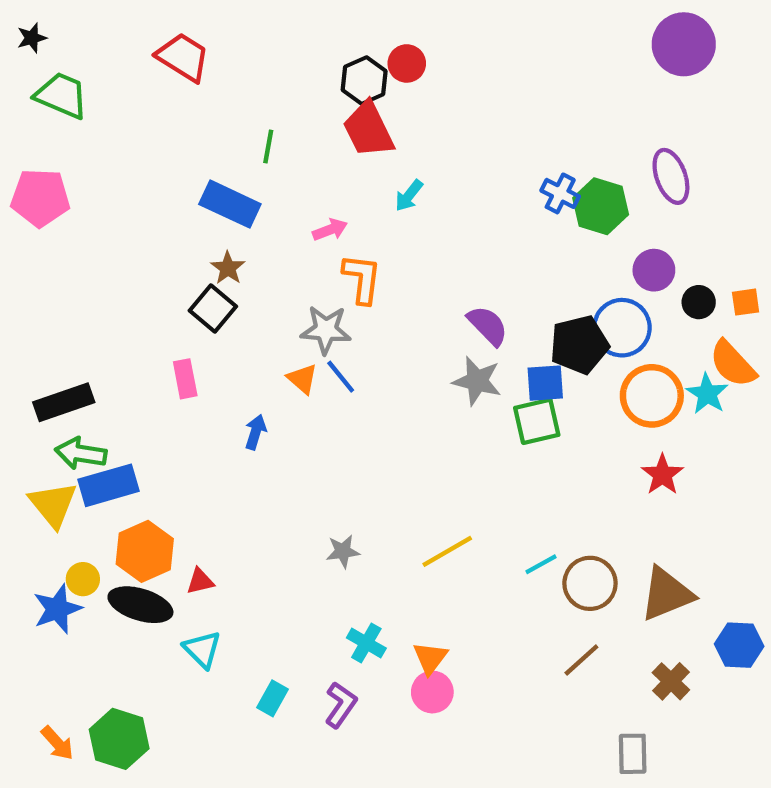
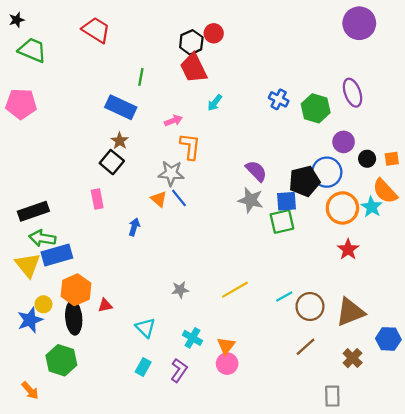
blue cross: (560, 193) -> (279, 99), moved
black ellipse: (140, 605) -> (74, 318), turned 68
cyan triangle: (202, 649) -> (145, 328), moved
green hexagon: (119, 739) -> (61, 360), moved

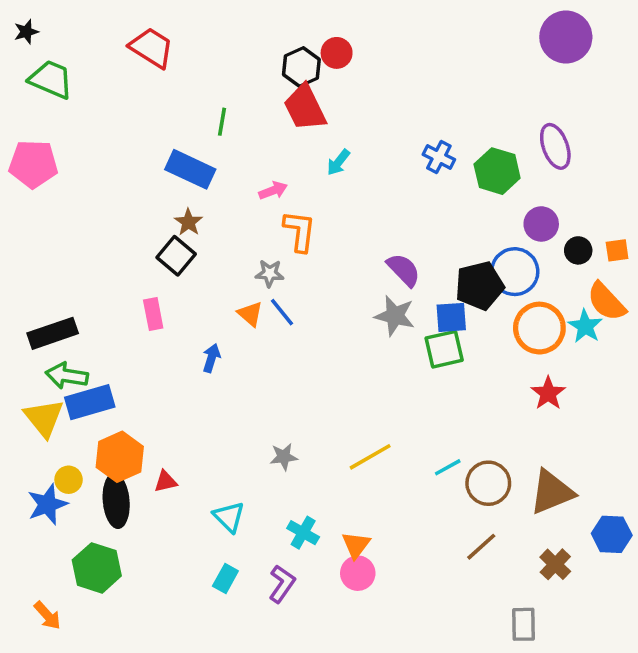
gray star: (171, 173) -> (270, 273), size x0.7

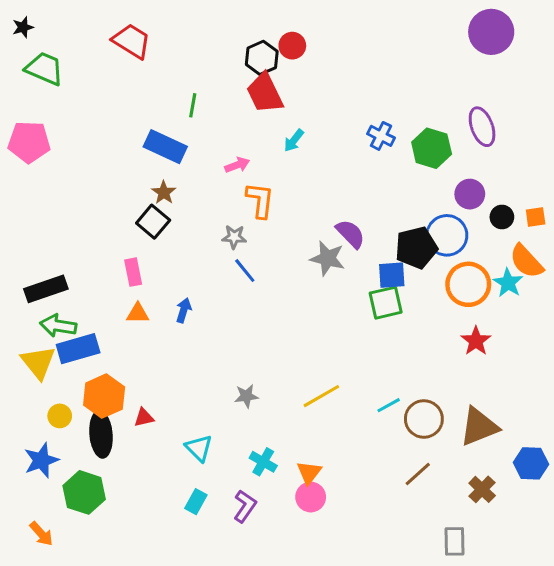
orange triangle: (250, 314) -> (138, 313), moved, turned -40
gray star: (395, 316) -> (327, 258), moved
blue star: (47, 504) -> (41, 460), moved

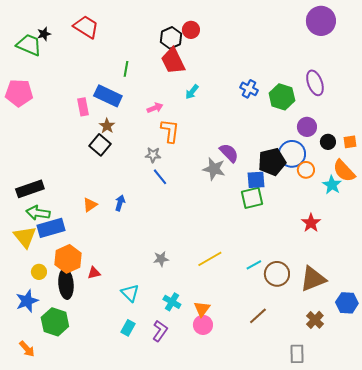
black star: (23, 27) -> (44, 34), moved
pink rectangle: (133, 272) -> (83, 107), moved
orange circle: (468, 284) -> (306, 170), moved, size x0.6
orange triangle: (138, 313) -> (90, 205), turned -35
brown line: (418, 474) -> (258, 316), moved

